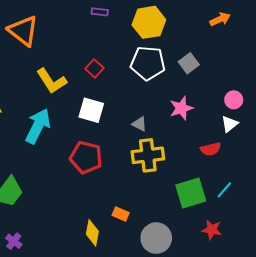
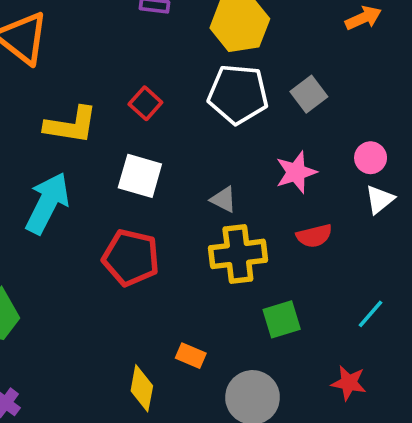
yellow L-shape: (52, 81) -> (71, 125), turned -48
pink circle: (234, 100) -> (371, 158), moved
red semicircle: (211, 149) -> (314, 236), moved
green square: (191, 193) -> (282, 319), moved, size x0.7

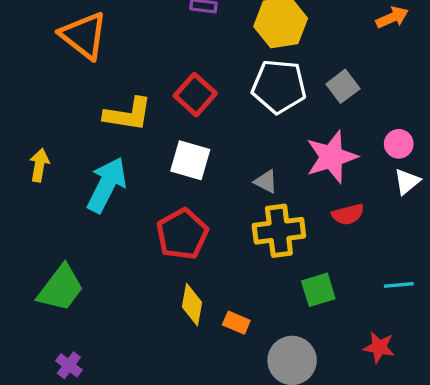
red square: (145, 103) -> (195, 95), size x1.4
pink star: (296, 172) -> (331, 157), size x1.4
red pentagon: (131, 258) -> (182, 234), turned 30
cyan line: (371, 314) -> (399, 285), turned 44
yellow diamond: (142, 388) -> (192, 305), moved

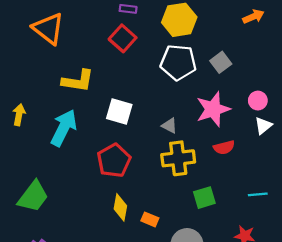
red square: (195, 95) -> (123, 38), moved

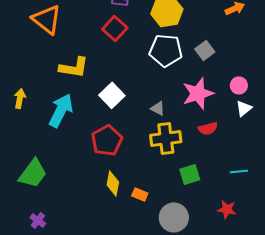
white square: (119, 111) -> (112, 95), turned 30

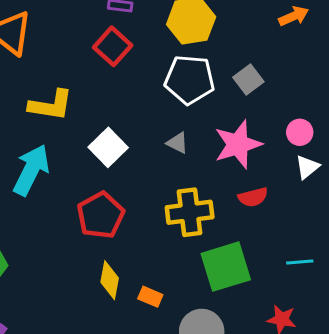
gray triangle: (158, 108) -> (178, 143), moved
green square: (190, 174) -> (226, 267), size x1.6

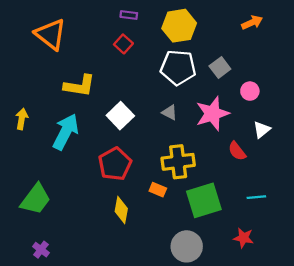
red square: (113, 46) -> (123, 44), size x0.7
pink circle: (300, 132) -> (250, 91), moved
red semicircle: (253, 197) -> (237, 151), moved, turned 66
orange rectangle: (150, 297) -> (158, 190), moved

